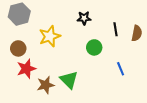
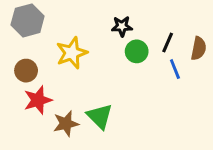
black line: (115, 29) -> (168, 43), turned 32
green circle: (94, 47) -> (137, 51), moved
blue line: (121, 69) -> (175, 69), moved

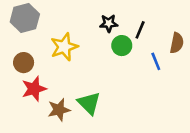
black line: (168, 43) -> (140, 30), moved

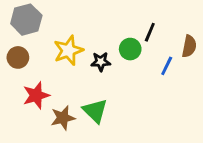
black star: (109, 23) -> (101, 62), moved
blue line: (156, 61) -> (167, 66), turned 48
brown circle: (24, 63) -> (18, 57), moved

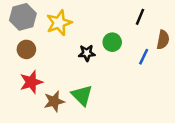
black line: (150, 32) -> (140, 17), moved
yellow star: (68, 50) -> (59, 23), moved
brown circle: (18, 57) -> (26, 49), moved

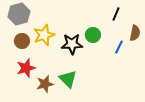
yellow star: (59, 23) -> (44, 35), moved
black star: (87, 53) -> (72, 44), size x1.5

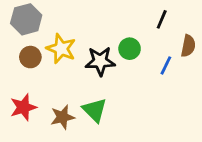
yellow star: (44, 35) -> (61, 49), turned -30
red star: (26, 68) -> (23, 107), moved

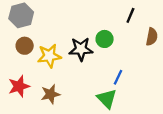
yellow star: (61, 49) -> (49, 56), moved, turned -30
blue line: (166, 65) -> (118, 77), moved
green triangle: (95, 110) -> (107, 99), moved

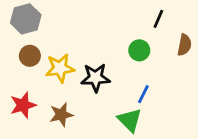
green circle: (105, 39) -> (139, 50), moved
black star: (81, 49) -> (95, 78), moved

